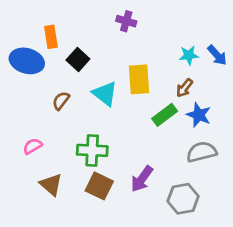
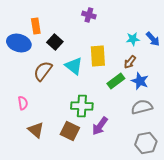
brown semicircle: (61, 101) -> (43, 71), size x1.5
pink semicircle: (32, 146) -> (23, 103), turned 112
green cross: (92, 150) -> (82, 106), moved
gray hexagon: (183, 199) -> (146, 143), moved

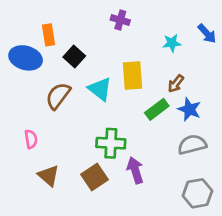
cyan star: (133, 39) -> (172, 43), moved
blue arrow: (153, 39) -> (207, 34), moved
purple arrow: (100, 126) -> (135, 170), turned 126
brown square: (70, 131) -> (95, 177), turned 30

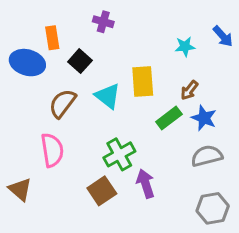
purple cross: (120, 20) -> (103, 22), moved
pink semicircle: (31, 139) -> (52, 150), moved, size x1.6
green cross: (111, 143) -> (119, 154), turned -32
brown triangle: (49, 176) -> (20, 189), moved

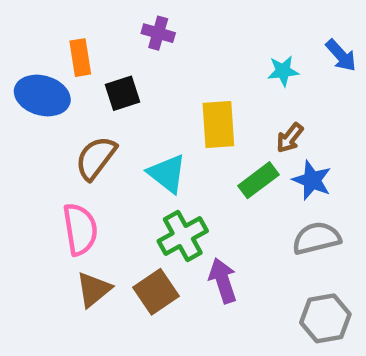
black square: (80, 61) -> (123, 93), turned 30
cyan triangle: (108, 96) -> (167, 174), moved
brown triangle: (20, 189) -> (94, 289), moved, turned 40

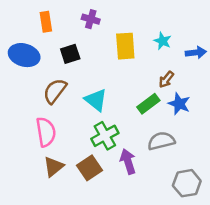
blue arrow: (341, 55) -> (196, 53), moved, turned -54
orange rectangle: (80, 58) -> (46, 22), moved
cyan star: (283, 71) -> (163, 41), turned 30
yellow rectangle: (218, 124) -> (125, 46), moved
gray semicircle: (316, 238) -> (161, 141), moved

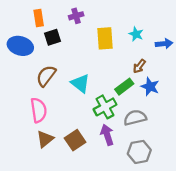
purple cross: (91, 19) -> (76, 16), turned -32
black square: (70, 54) -> (53, 37), moved
green cross: (105, 136) -> (105, 107), moved
gray hexagon: (187, 183) -> (139, 152), moved

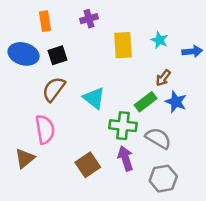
black square: (53, 37) -> (58, 55), moved
green cross: (105, 107) -> (123, 126), turned 35
gray semicircle: (135, 118) -> (158, 138), turned 45
brown triangle: (45, 139) -> (25, 158), moved

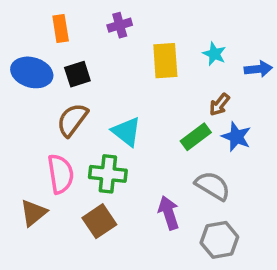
green cross: (123, 126) -> (108, 174), moved
brown square: (88, 165) -> (99, 221), moved

